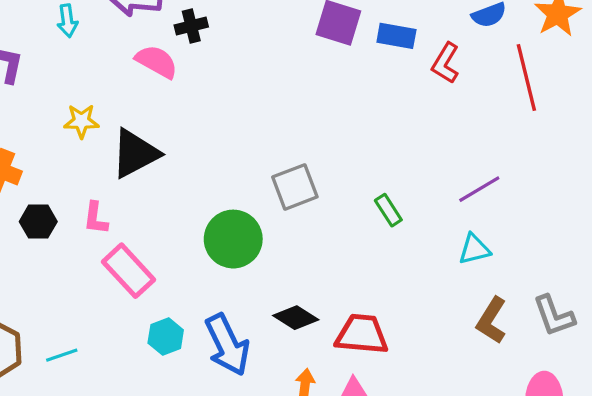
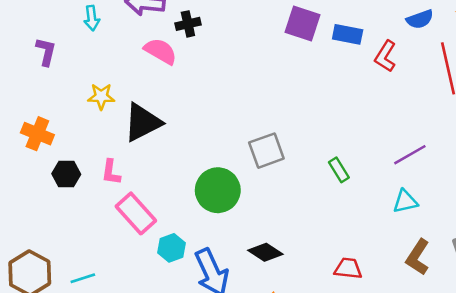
red trapezoid: (362, 334) -> (348, 268), moved, size x0.7
cyan hexagon: (166, 336) -> (172, 248), moved

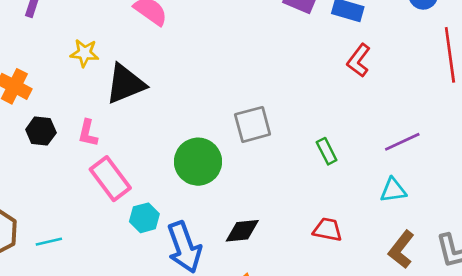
red L-shape: (385, 56) -> (359, 60), moved
black diamond: (265, 252) -> (242, 231), turned -44
red trapezoid: (348, 268) -> (327, 230), moved

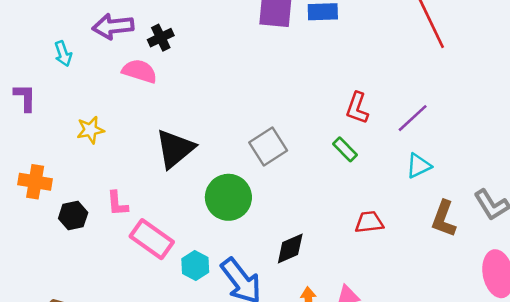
red L-shape: (359, 60) -> (357, 108), moved
black triangle: (125, 84) -> (175, 149), moved

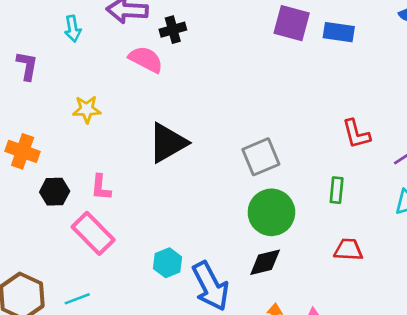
red L-shape: (357, 108) -> (356, 134), turned -44
green rectangle: (345, 149) -> (337, 190), moved, turned 40
green circle: (228, 197) -> (271, 212), moved
pink rectangle: (152, 239) -> (93, 233), moved

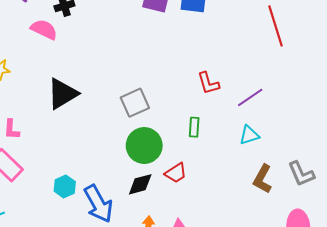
red trapezoid: (348, 250) -> (176, 173), moved, turned 145

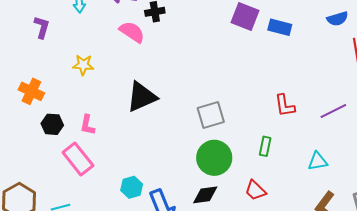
purple line: (250, 97) -> (333, 111), moved
red trapezoid: (176, 173) -> (255, 190), moved, turned 70

